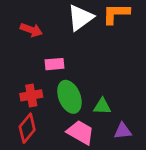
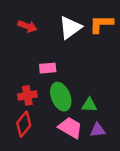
red arrow: (31, 30) -> (27, 26), moved
purple triangle: (123, 131) -> (98, 130), moved

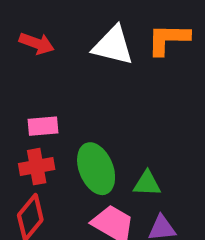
white triangle: (70, 28) -> (113, 45), turned 50
pink rectangle: (48, 68) -> (43, 126), moved

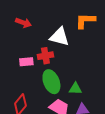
white triangle: (113, 45) -> (59, 37), moved
red cross: (37, 167) -> (45, 56), moved

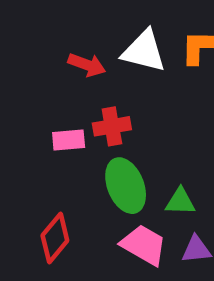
red arrow: (23, 23) -> (87, 65), moved
white triangle: (59, 37) -> (144, 51), moved

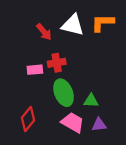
red arrow: (87, 65) -> (44, 32), turned 30

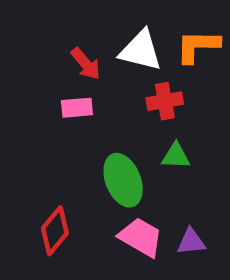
red cross: (57, 63) -> (165, 101), moved
pink rectangle: (35, 70) -> (77, 108), moved
green triangle: (91, 101) -> (176, 156), moved

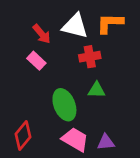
pink rectangle: (77, 108) -> (36, 61), turned 48

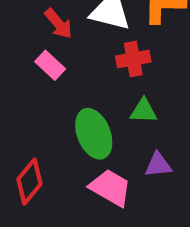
purple triangle: (106, 142) -> (158, 165), moved

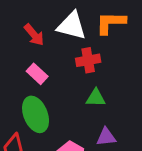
pink rectangle: (50, 65) -> (37, 74), moved
green ellipse: (94, 134) -> (36, 114), moved

